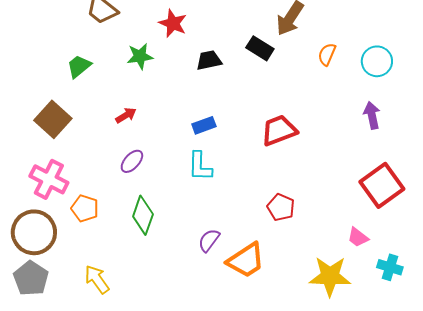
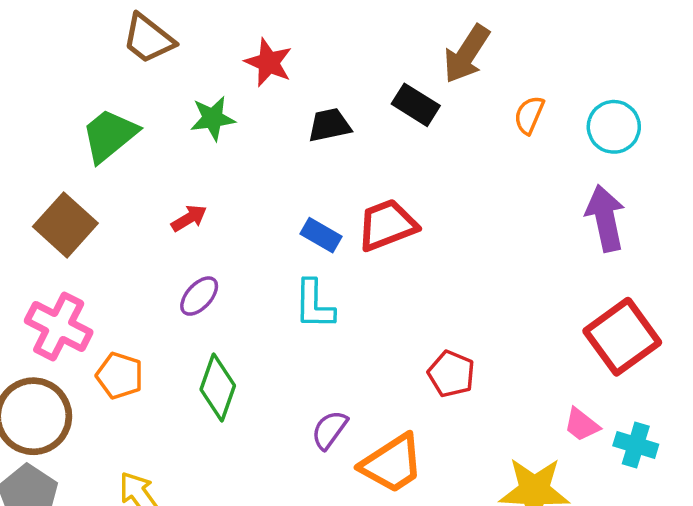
green trapezoid: (79, 66) -> (109, 135), size x1.4
purple arrow: (372, 115) -> (605, 218), size x1.4
blue rectangle: (204, 125) -> (321, 235), turned 50
red trapezoid: (279, 130) -> (387, 225), moved
cyan cross: (390, 267) -> (636, 445), moved

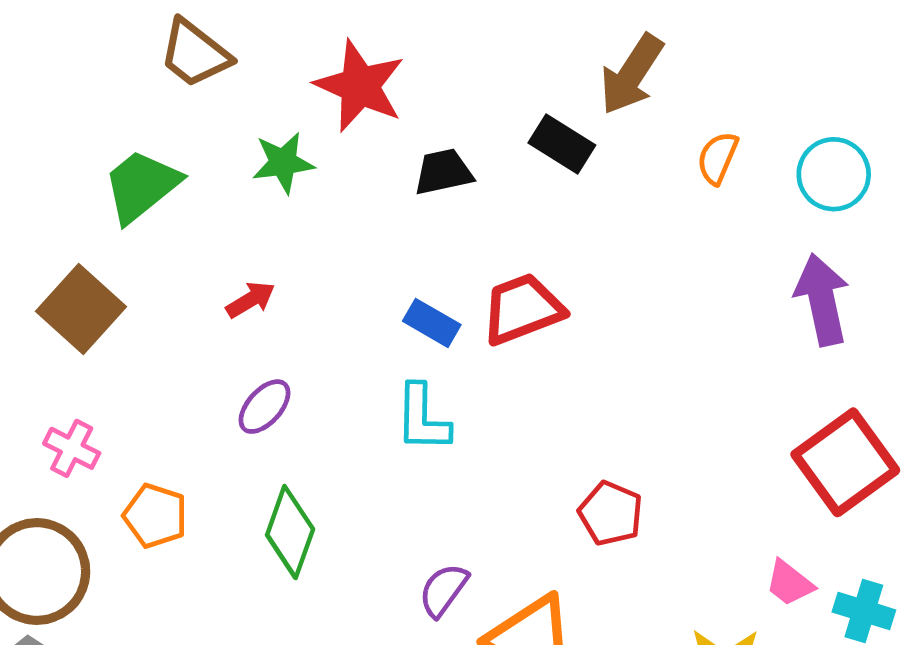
red star: (269, 62) -> (360, 86), size x1.4
pink cross: (59, 327) -> (72, 448), size x0.6

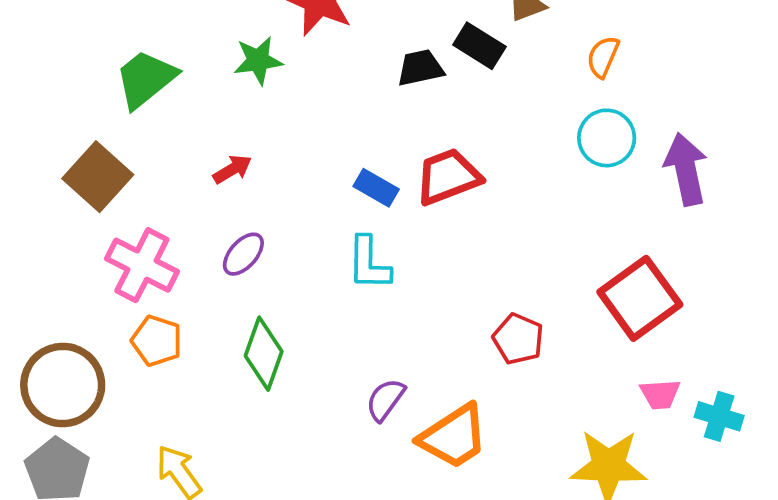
black trapezoid: (443, 172) -> (420, 68), moved
cyan circle: (834, 174) -> (607, 138), moved
pink cross: (72, 448) -> (142, 265), moved, size x1.6
red square: (845, 462) -> (640, 298), moved
pink trapezoid: (790, 583) -> (660, 394), turned -42

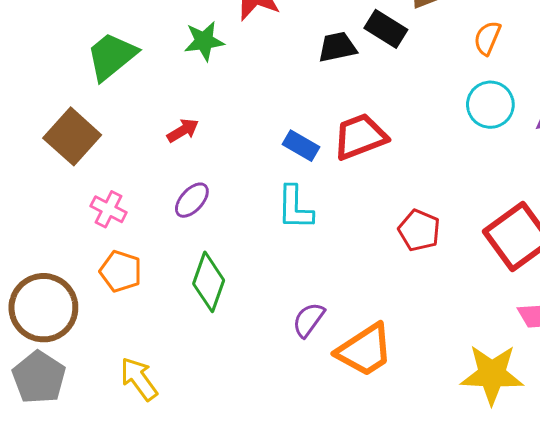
pink cross: (142, 265) -> (109, 209), size x0.6
red pentagon: (518, 339) -> (419, 230), moved

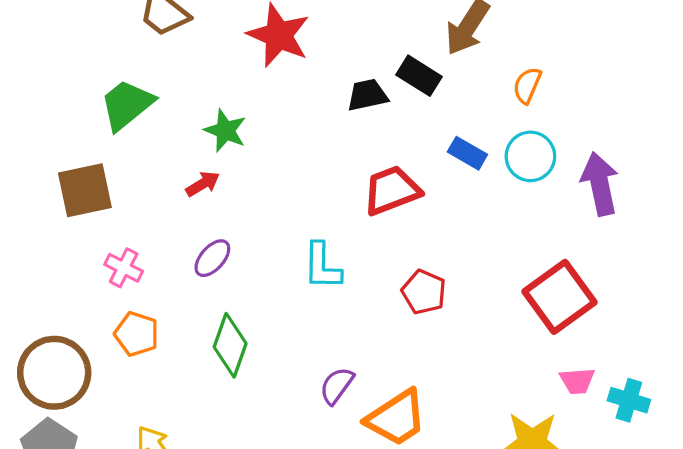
green star: (204, 41) -> (225, 131), moved, turned 30
brown square: (72, 136) -> (85, 190), turned 36
blue rectangle: (301, 146) -> (467, 153), moved
red pentagon: (419, 230) -> (424, 292), moved

